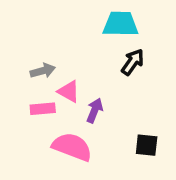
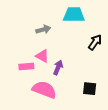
black arrow: (133, 62) -> (95, 42), moved
gray arrow: (43, 71) -> (43, 30), moved

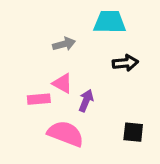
black arrow: (95, 42) -> (125, 63), moved, turned 49

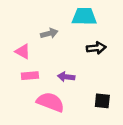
pink triangle: (62, 83) -> (23, 51), moved
purple arrow: (86, 101) -> (66, 77), turned -105

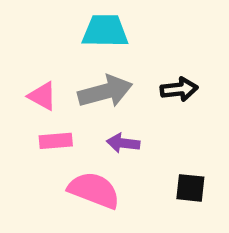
cyan trapezoid: (84, 17) -> (105, 31), moved
gray arrow: (49, 33) -> (105, 92), moved, size x1.6

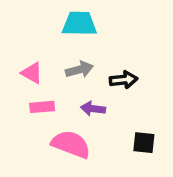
black arrow: (179, 89) -> (124, 80), moved
gray arrow: (105, 92) -> (79, 70), size x0.7

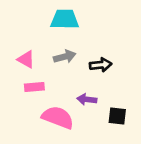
purple arrow: (93, 109) -> (87, 99), moved

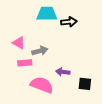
gray arrow: (65, 57) -> (40, 51), moved
black arrow: (101, 65) -> (69, 22), moved

